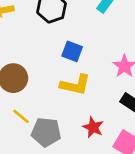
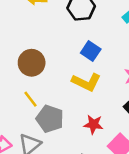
red star: (93, 127) -> (93, 124), turned -30

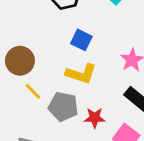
yellow line: (30, 99) -> (33, 91), moved
gray pentagon: (50, 119) -> (63, 107), moved

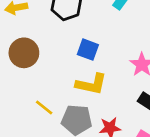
brown circle: (20, 61) -> (24, 53), moved

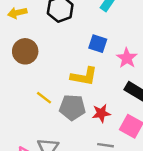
blue square: (88, 50) -> (98, 44), moved

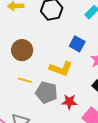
brown circle: (25, 51) -> (22, 50), moved
yellow line: (44, 98) -> (25, 80), turned -32

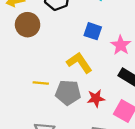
brown circle: (22, 50) -> (28, 25), moved
yellow L-shape: (61, 69) -> (79, 63), turned -135

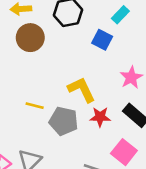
blue square: (93, 31) -> (102, 40), moved
red star: (96, 98) -> (100, 117), moved

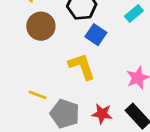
blue square: (102, 40) -> (96, 35), moved
yellow L-shape: (82, 90) -> (82, 66), moved

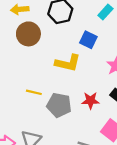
blue square: (96, 35) -> (88, 40), moved
yellow L-shape: (82, 66) -> (68, 63), turned 130

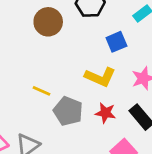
blue square: (88, 40) -> (116, 42), turned 30
yellow L-shape: (68, 63) -> (100, 77), moved

